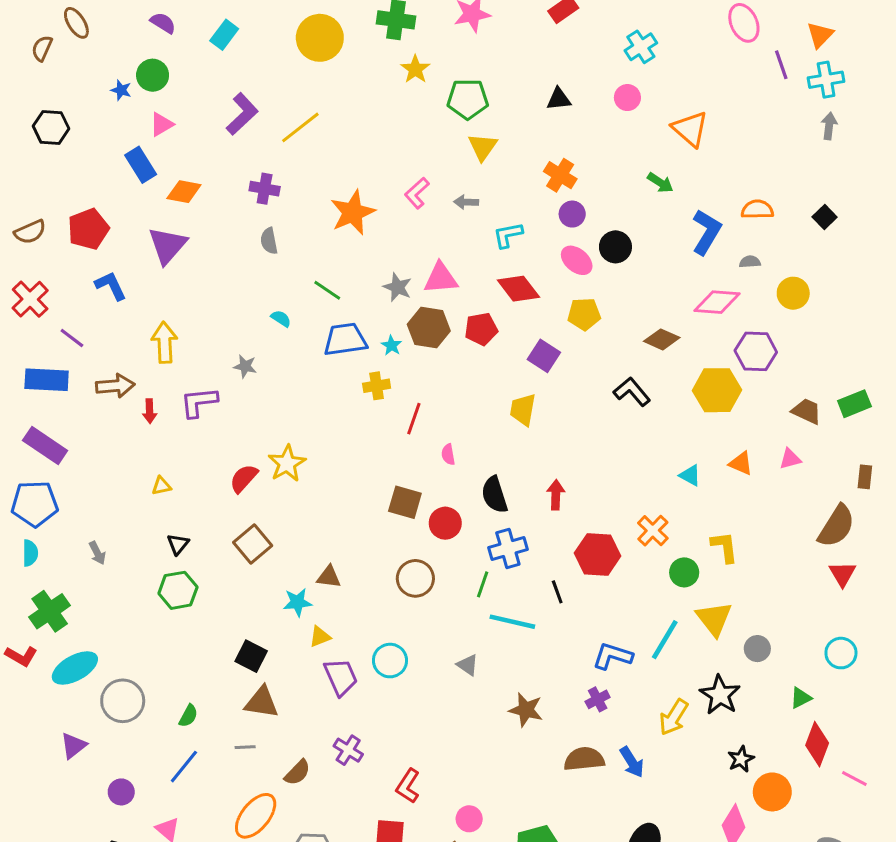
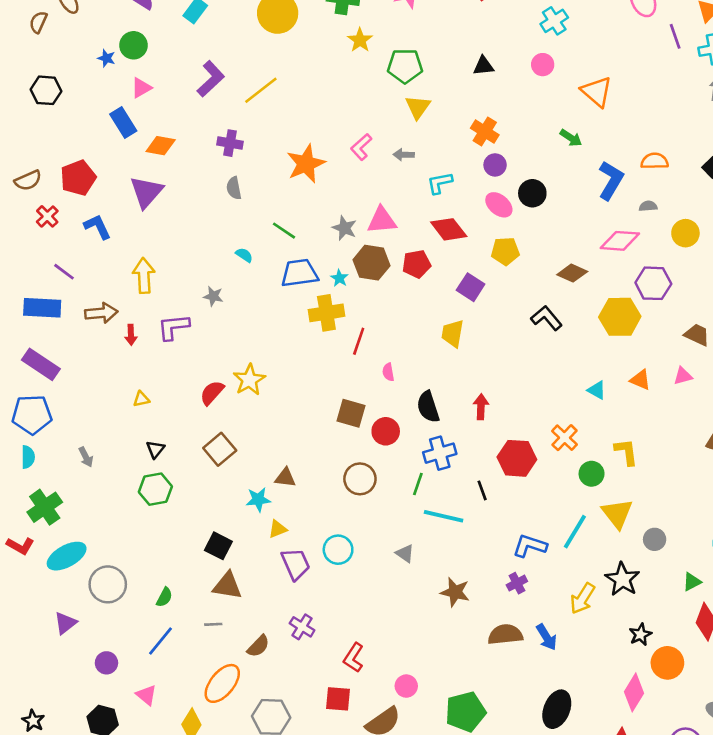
red cross: (30, 299) -> (47, 216), moved, size x0.7
yellow cross: (377, 386) -> (326, 313), size x1.5

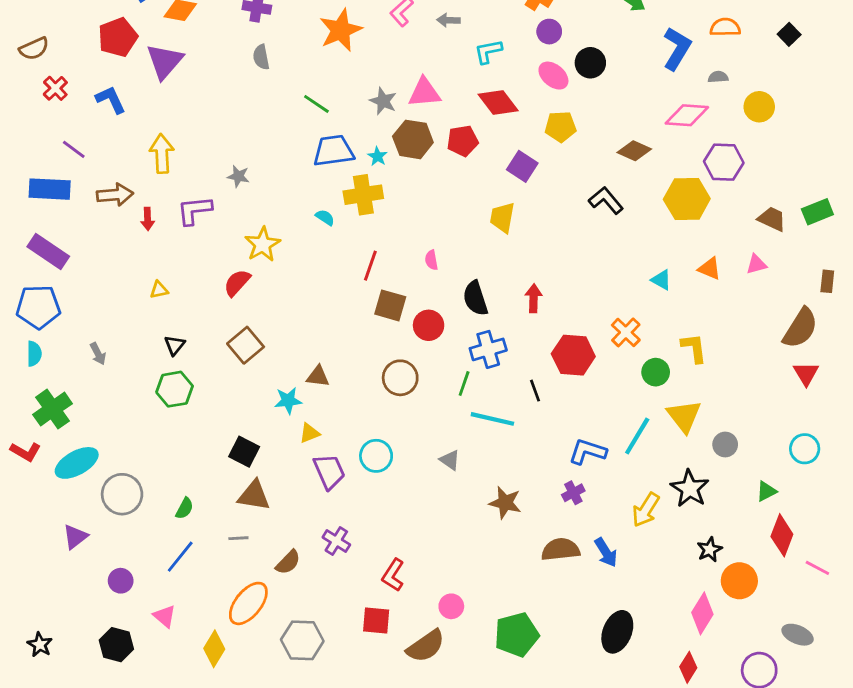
red pentagon: (78, 178) -> (118, 37), moved
cyan semicircle: (244, 255) -> (325, 217), moved
red line: (359, 341) -> (370, 266), moved
yellow star: (249, 380) -> (263, 244), moved

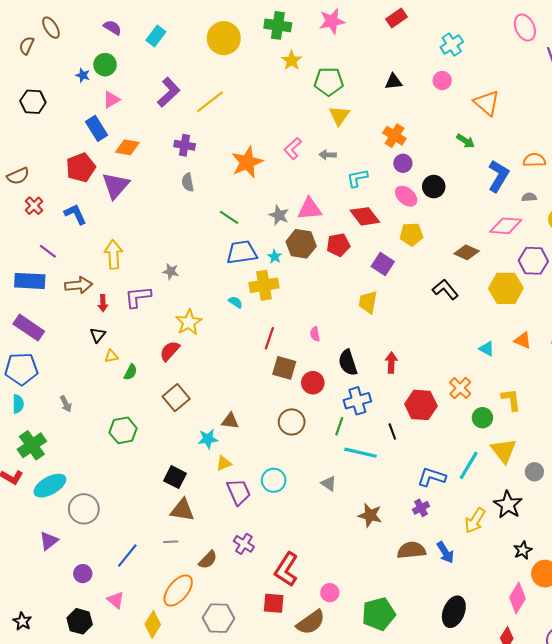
black triangle: (175, 345) -> (98, 335), moved
green semicircle: (184, 508) -> (130, 372), moved
red L-shape: (393, 575) -> (286, 569), size x1.4

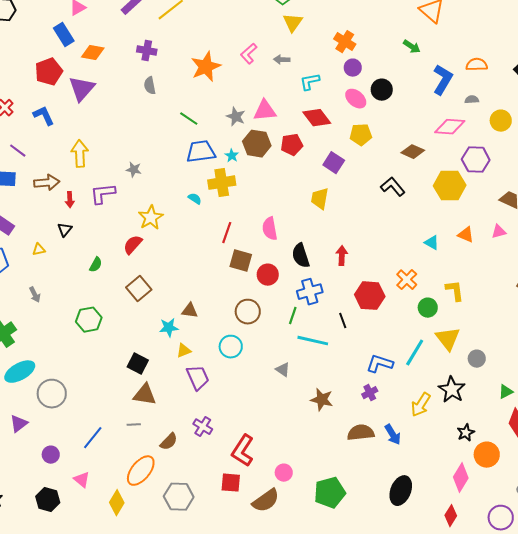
pink semicircle: (315, 334) -> (270, 229), size x1.6
yellow triangle: (111, 356) -> (39, 250), moved
cyan circle: (274, 480) -> (231, 347), moved

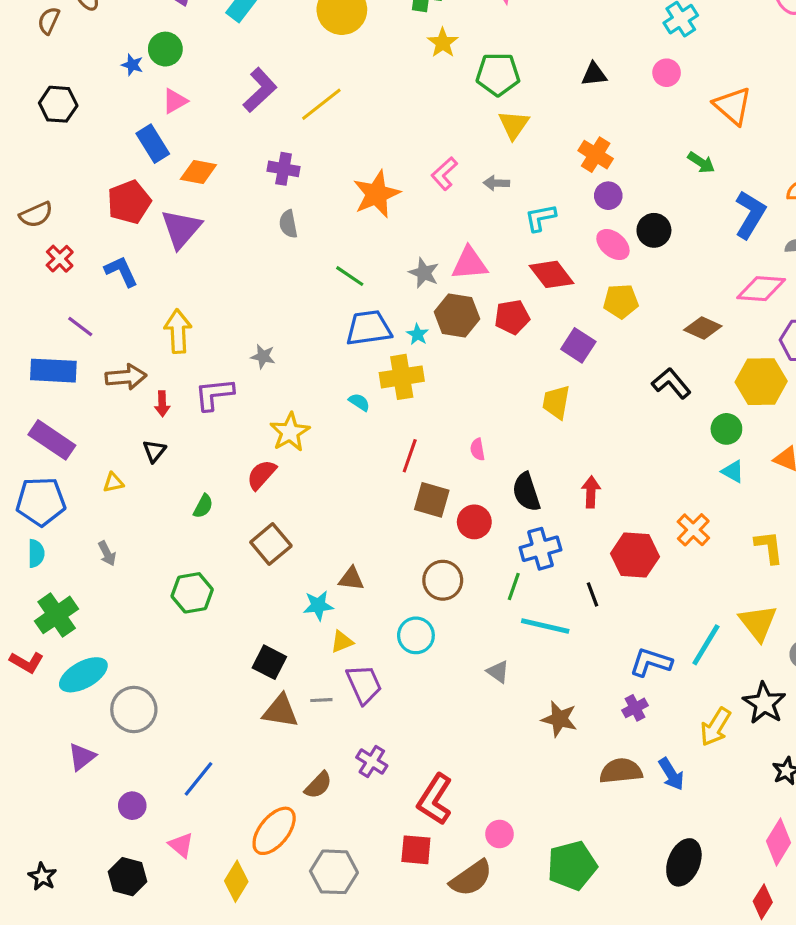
pink semicircle: (270, 229) -> (477, 449), size x0.6
green circle: (428, 308) -> (726, 429), moved
gray line: (134, 425) -> (321, 700), moved

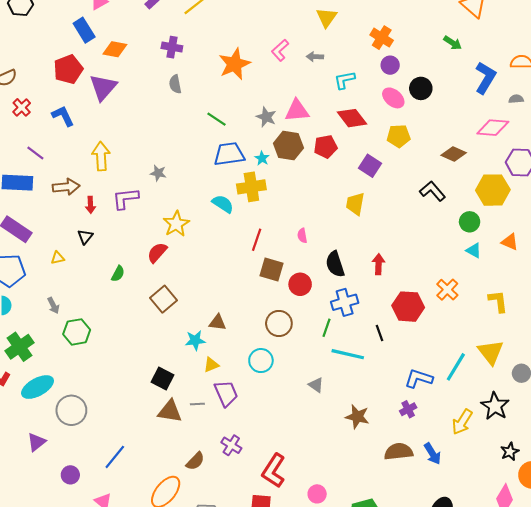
cyan semicircle: (359, 402) -> (223, 204), size x1.5
green hexagon: (192, 593) -> (77, 332), moved

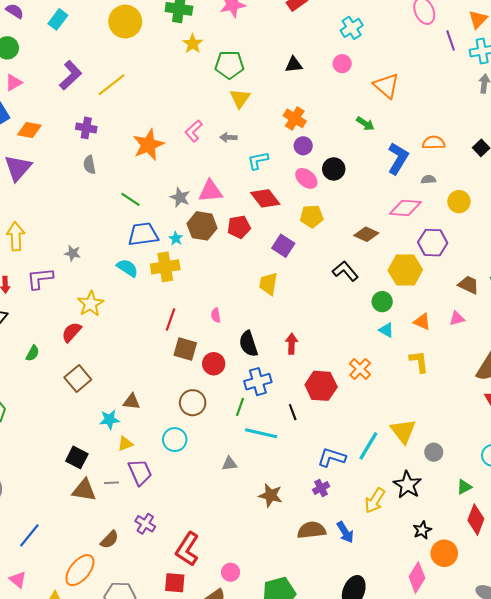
cyan semicircle: (223, 204) -> (127, 268), moved
yellow L-shape: (498, 301) -> (419, 362), moved
gray triangle: (316, 385) -> (229, 464), turned -42

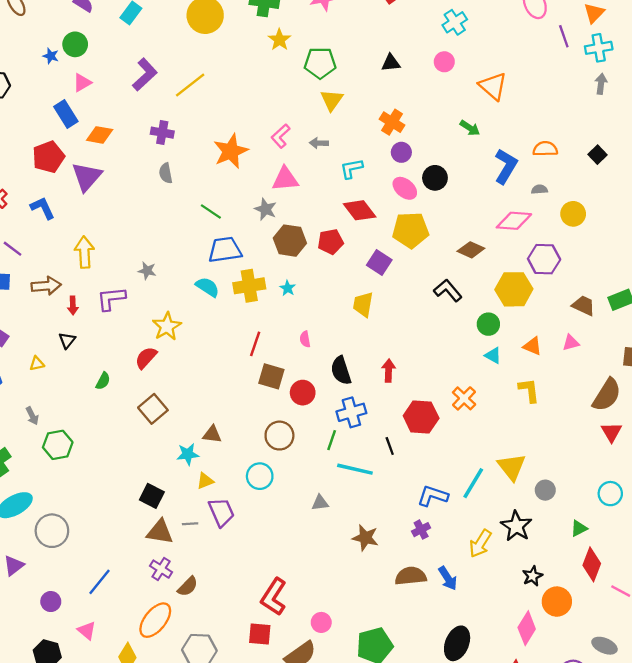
pink triangle: (211, 191) -> (285, 179), moved
yellow pentagon: (312, 216) -> (411, 230), size x1.4
cyan star: (176, 238) -> (288, 288), moved
purple cross: (145, 524) -> (161, 569), moved

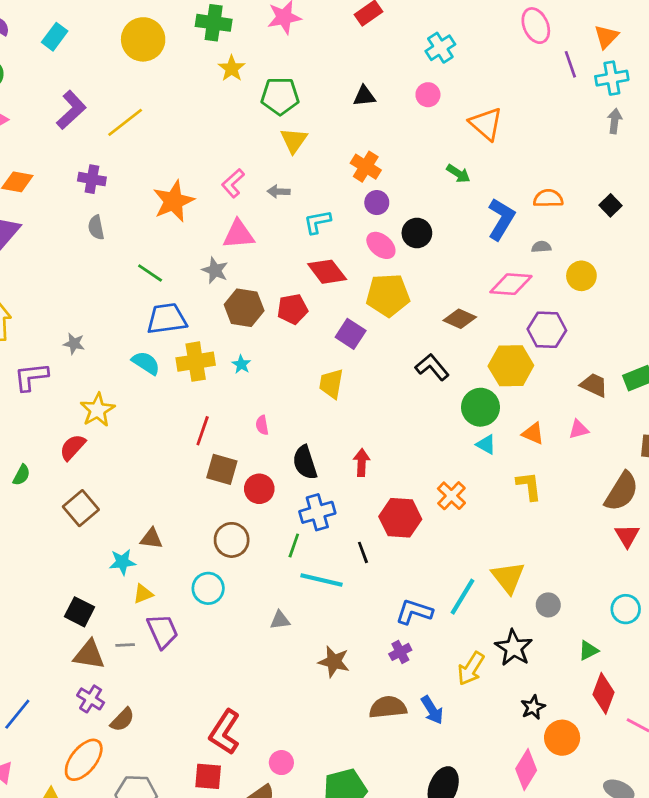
green circle: (488, 324) -> (480, 407), size x1.4

